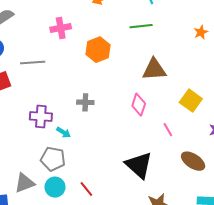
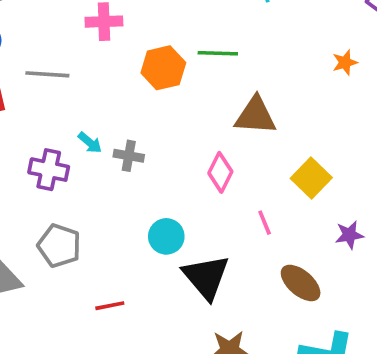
green line: (141, 26) -> (218, 53), moved
cyan arrow: (63, 132) -> (90, 143), moved
cyan circle: (55, 187) -> (166, 236), moved
red line: (86, 189) -> (110, 306), turned -70

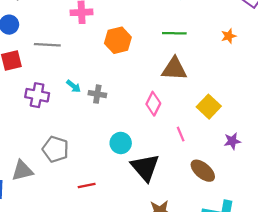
green line: (218, 53) -> (174, 33), moved
purple cross: (49, 170) -> (37, 95), moved

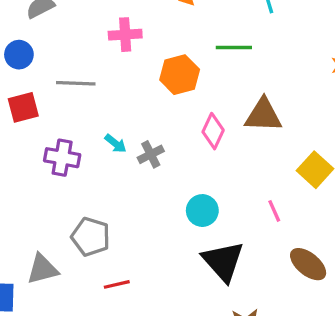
green line: (174, 33) -> (234, 47), moved
gray cross: (97, 94) -> (151, 154), turned -35
pink diamond: (153, 104) -> (213, 131), moved
cyan circle: (121, 143) -> (202, 211), moved
red line: (87, 186) -> (117, 284), moved

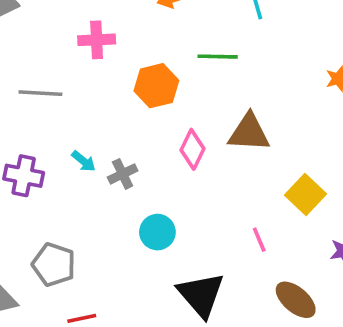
cyan circle: (202, 211) -> (157, 232), moved

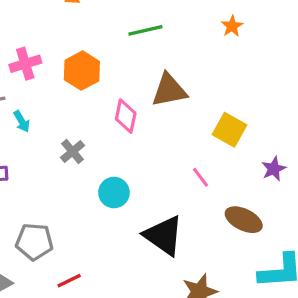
pink cross: (97, 40) -> (25, 64), moved
green line: (218, 57) -> (145, 30), moved
cyan arrow: (84, 161) -> (22, 121), moved, turned 35

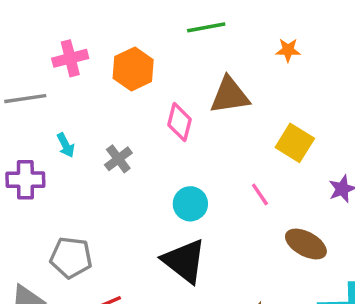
orange star: (232, 26) -> (288, 50), moved, turned 30
cyan arrow: (22, 121) -> (66, 145), moved
cyan circle: (114, 193) -> (190, 204), moved
black triangle: (164, 236) -> (184, 261), moved

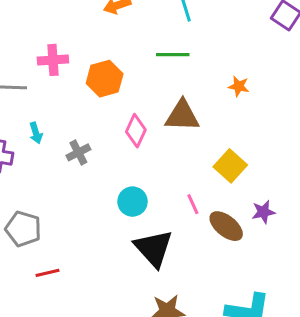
brown ellipse: (306, 244) -> (226, 226), moved
black triangle: (184, 261) -> (154, 248), moved

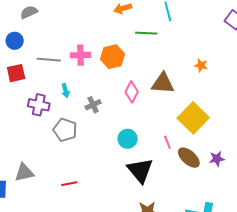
green line: (173, 55) -> (146, 33), moved
pink cross: (53, 60) -> (80, 55), moved
yellow square: (230, 166) -> (193, 118), size x1.4
purple star: (263, 212) -> (217, 159), moved
gray pentagon: (23, 229) -> (65, 130), moved

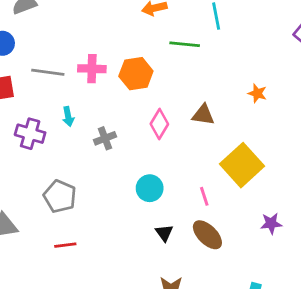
brown triangle: (163, 83) -> (203, 115), size x0.7
gray pentagon: (65, 130) -> (60, 196), moved
brown ellipse: (189, 158) -> (207, 235), moved
black triangle: (140, 170) -> (164, 233), size x0.5

